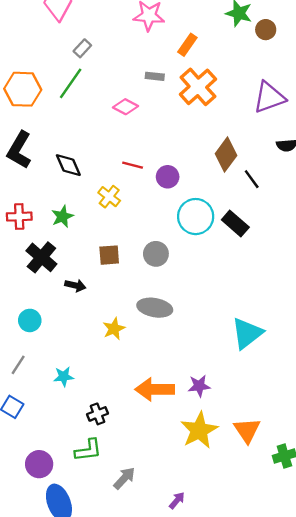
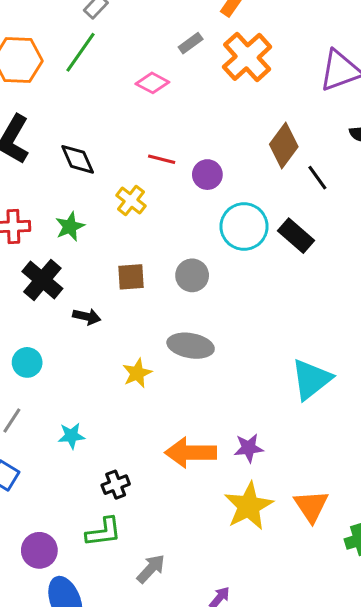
gray rectangle: (155, 76) -> (191, 43), turned -42

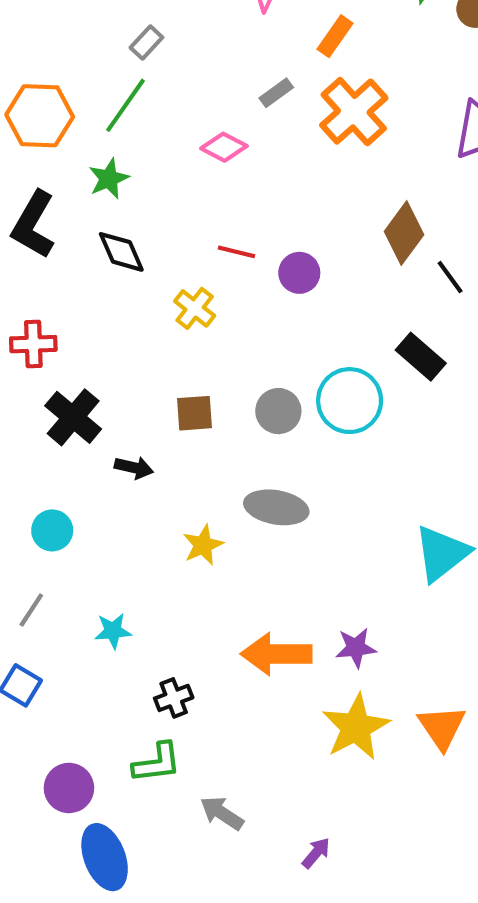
green star: (70, 226) -> (109, 179), moved
cyan circle: (244, 226) -> (350, 401), moved
gray arrow: (151, 569) -> (222, 813), turned -100

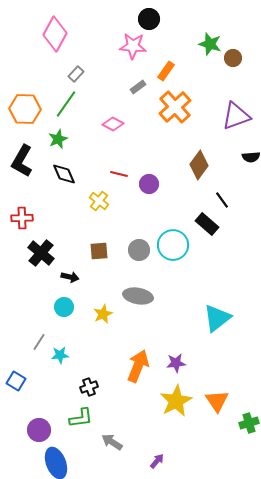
gray rectangle: (276, 93) -> (138, 87), moved
black line: (450, 277) -> (222, 200), moved
cyan circle: (52, 530) -> (64, 307), moved
gray line: (31, 610) -> (39, 342), moved
orange arrow: (276, 654) -> (138, 366), turned 112

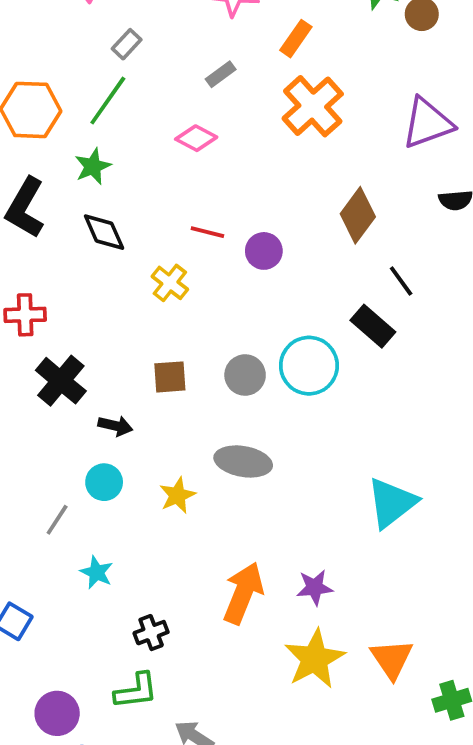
gray rectangle: (138, 87) -> (221, 74), moved
gray line: (39, 342) -> (57, 520), moved
cyan star: (60, 355) -> (97, 572), turned 30

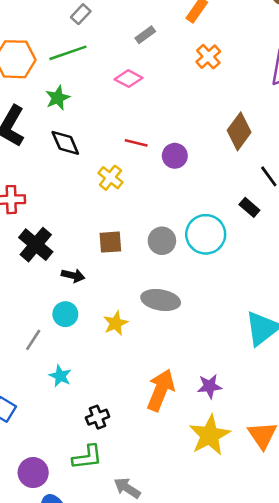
green line: (108, 101) -> (68, 53), turned 36
orange cross: (313, 106) -> (208, 57), size x0.6
black rectangle: (373, 326) -> (249, 207), size x0.7

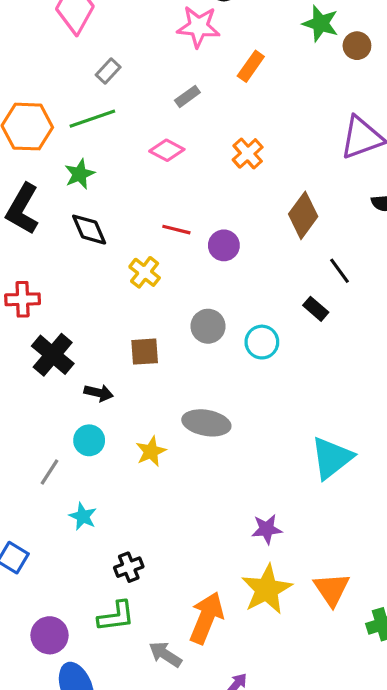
orange cross: (208, 57) -> (248, 153), moved
cyan circle: (206, 234) -> (262, 342), size x0.7
gray circle: (162, 241) -> (208, 326), moved
orange arrow: (161, 390) -> (206, 618), moved

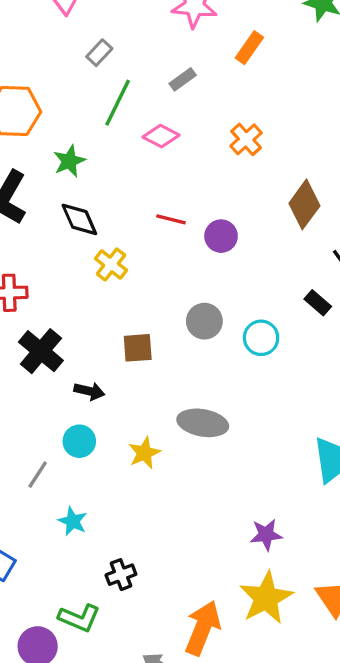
green line: (92, 119) -> (118, 103), moved, turned -45
yellow cross: (145, 272) -> (111, 264), moved
green L-shape: (116, 616) -> (79, 618), moved, turned 30

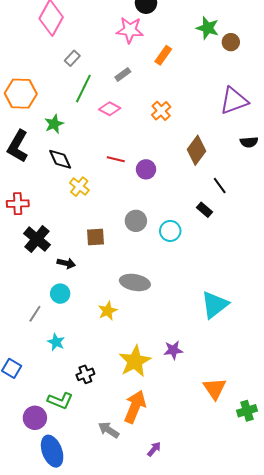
yellow star: (144, 453) -> (108, 311), moved
yellow star: (266, 598) -> (135, 361), moved

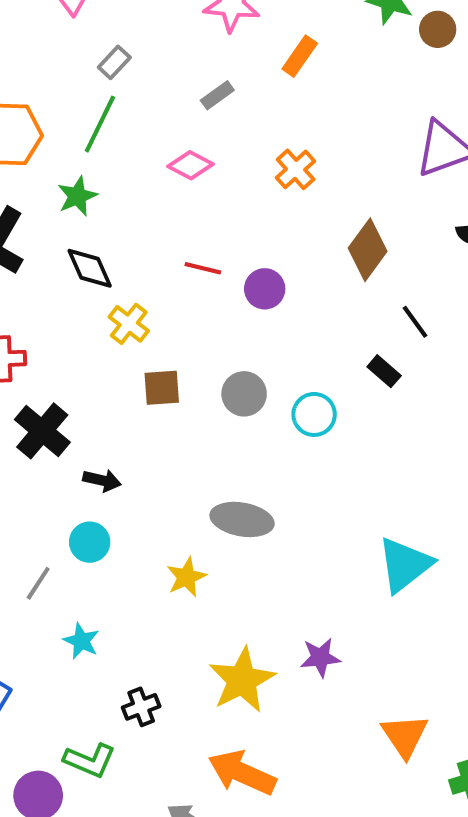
green line: (83, 89) -> (100, 124), moved
brown square: (96, 237) -> (162, 388), moved
orange arrow: (135, 407) -> (242, 773), turned -88

